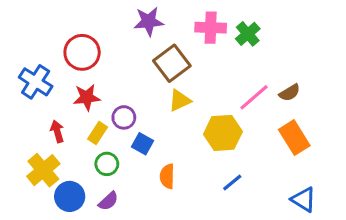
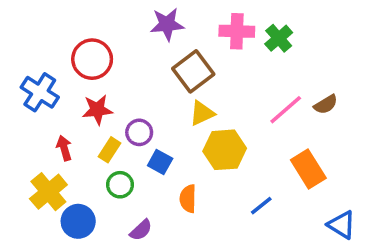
yellow hexagon: (223, 133) -> (225, 150), moved
orange rectangle: (294, 138) -> (308, 169), moved
purple semicircle: (108, 201) -> (141, 230), moved

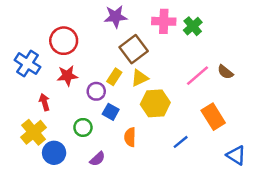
brown semicircle: (326, 104) -> (225, 72), turned 70
yellow rectangle: (110, 150) -> (114, 77), moved

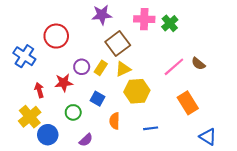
red star: (67, 76) -> (64, 83), moved
purple circle: (96, 91) -> (82, 67), moved
blue line: (181, 142) -> (151, 128), moved, turned 32

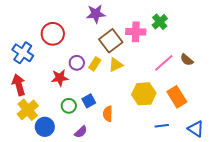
pink cross: (144, 19) -> (136, 32), moved
red arrow: (39, 90) -> (19, 85), moved, size x1.5
yellow hexagon: (137, 91) -> (144, 94), moved
blue square: (98, 99) -> (89, 101), moved, turned 32
blue line: (151, 128) -> (162, 126), moved

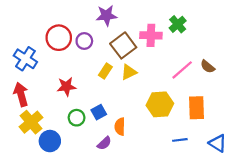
purple circle: (77, 63) -> (84, 41), moved
orange rectangle: (177, 97) -> (197, 108), turned 30
purple semicircle: (81, 132) -> (104, 143), moved

